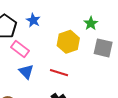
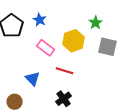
pink rectangle: (20, 49) -> (46, 48), moved
blue triangle: (26, 72) -> (33, 79), moved

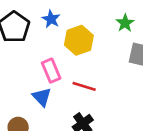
yellow hexagon: (74, 41) -> (79, 40), moved
pink rectangle: (46, 48) -> (51, 71), moved, turned 30

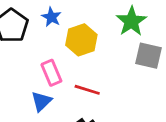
green star: (125, 23) -> (131, 21), size x1.5
blue triangle: (42, 97) -> (41, 101), turned 30

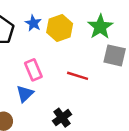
yellow hexagon: (81, 40) -> (60, 28), moved
red line: (87, 90) -> (78, 76), moved

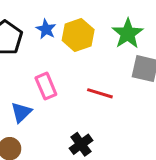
blue triangle: (25, 94) -> (21, 112), moved

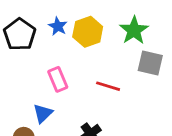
blue triangle: (21, 112) -> (43, 113), moved

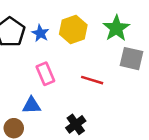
blue star: (58, 26) -> (40, 33), moved
blue triangle: (43, 113) -> (31, 105), turned 42

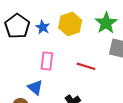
pink rectangle: (45, 74) -> (47, 61), turned 30
blue triangle: (31, 105) -> (35, 87), turned 42

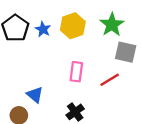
pink rectangle: (47, 61) -> (76, 72), moved
red line: (86, 66) -> (110, 80), moved, turned -48

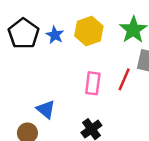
red line: (110, 80) -> (124, 79), moved, turned -36

